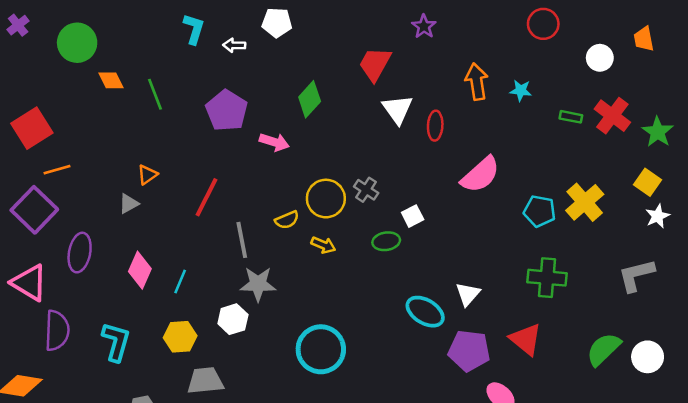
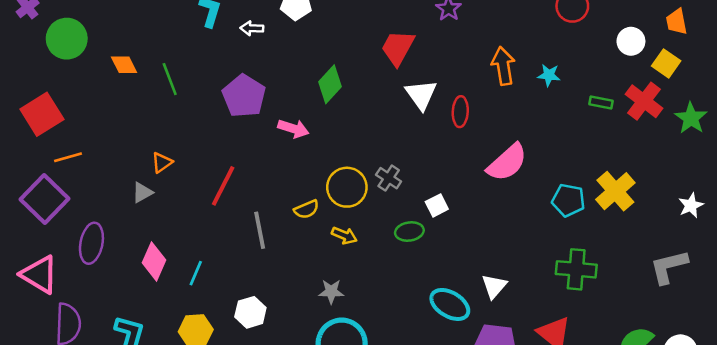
green circle: (77, 43) -> (67, 39), moved
yellow square: (648, 182) -> (666, 63), moved
gray star: (258, 284) -> (331, 291), moved, size x0.7

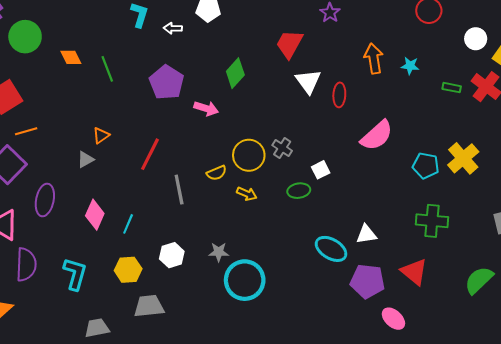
white triangle: (494, 286) -> (366, 234), turned 40
gray star: (331, 291) -> (219, 252), moved

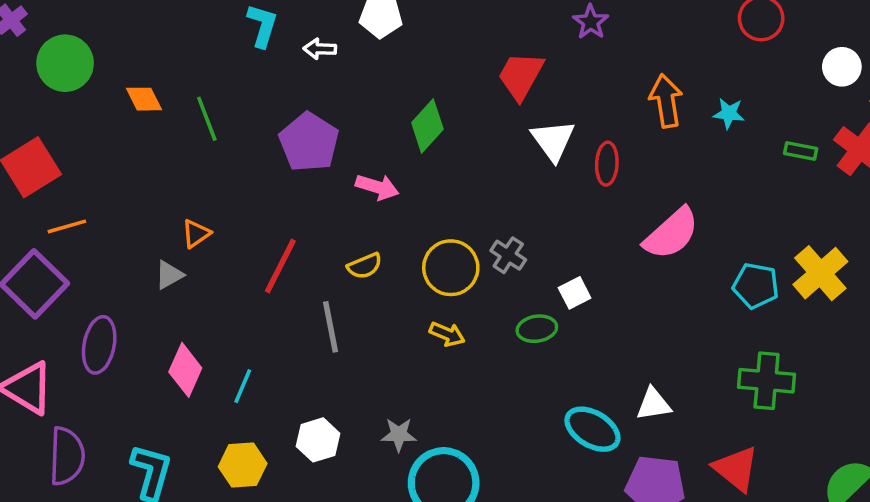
yellow semicircle: (217, 173) -> (365, 266), moved

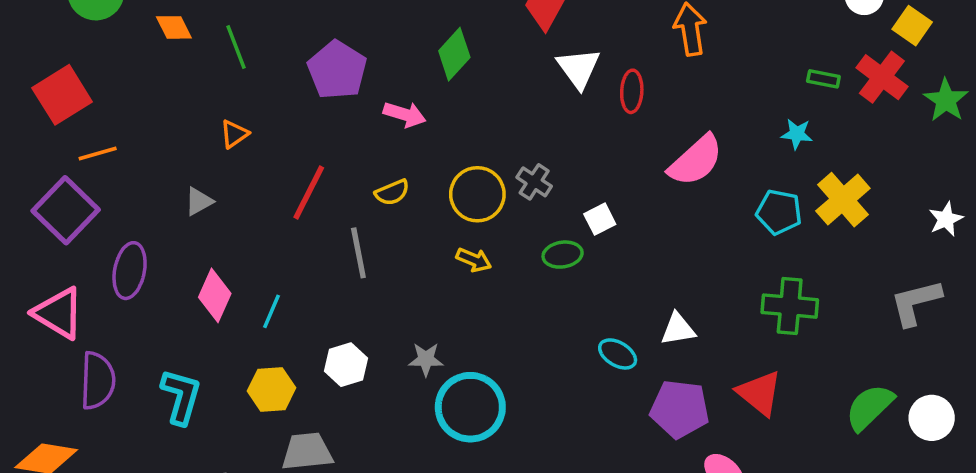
cyan star: (729, 113) -> (797, 134), moved
orange triangle: (196, 234) -> (234, 134), moved
cyan ellipse: (592, 429) -> (618, 354), size x0.7

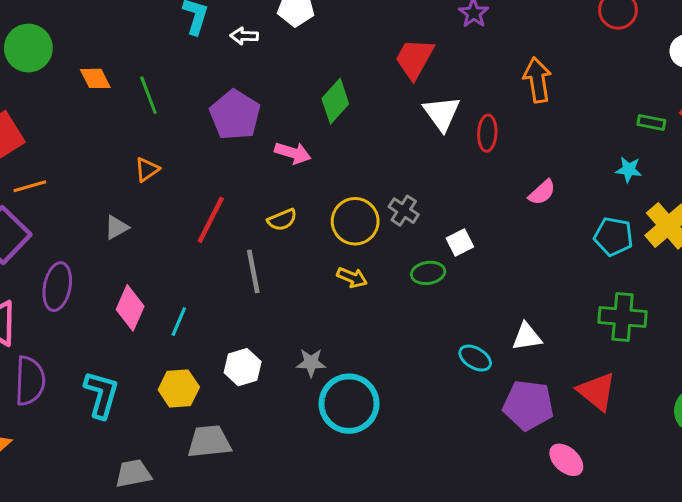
pink semicircle: (696, 161) -> (542, 192), size x0.6

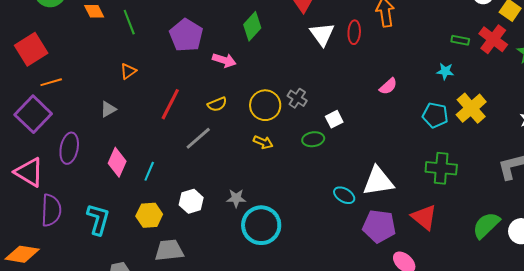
red ellipse: (487, 133) -> (354, 32), moved
gray line: (253, 271) -> (198, 138), turned 60
white triangle: (527, 337) -> (378, 181), size x1.6

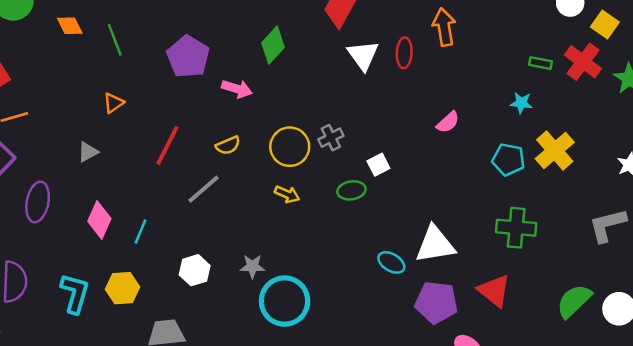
gray cross: (297, 98) -> (331, 138), turned 30
yellow hexagon: (149, 215) -> (122, 288), moved

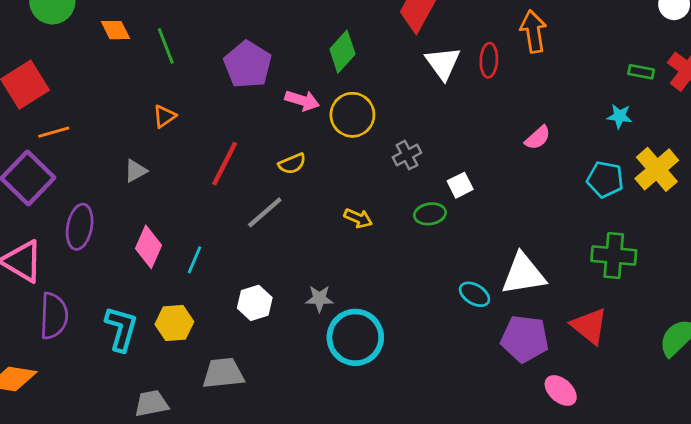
yellow circle: (290, 147) -> (352, 115), moved

